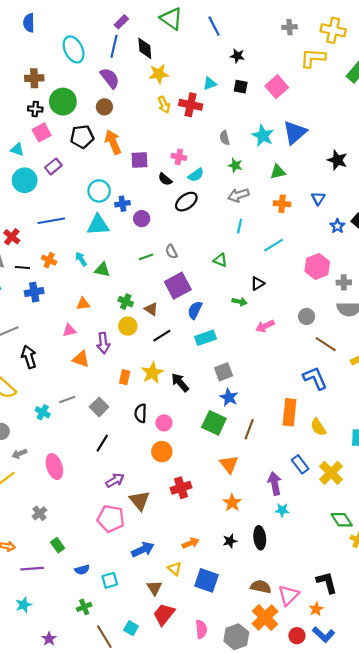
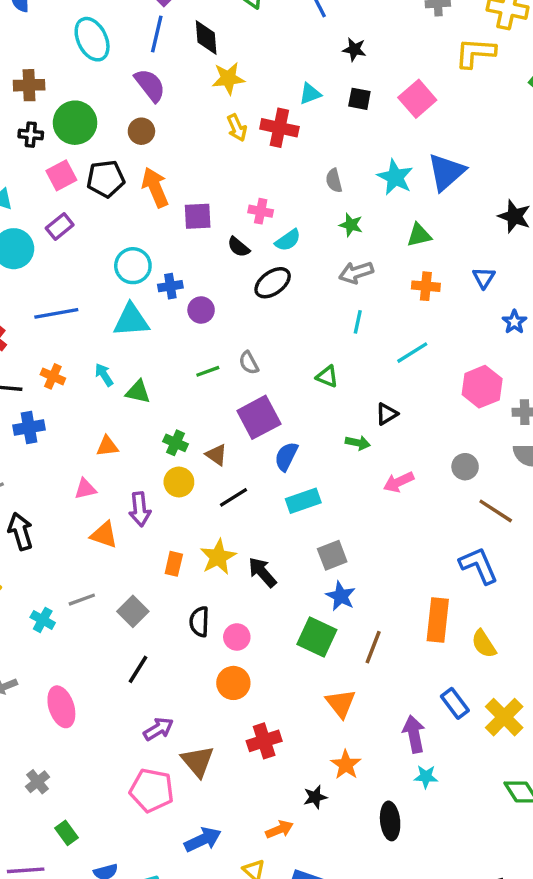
pink square: (42, 132) -> (61, 175), moved
black star: (230, 541) -> (315, 797), moved

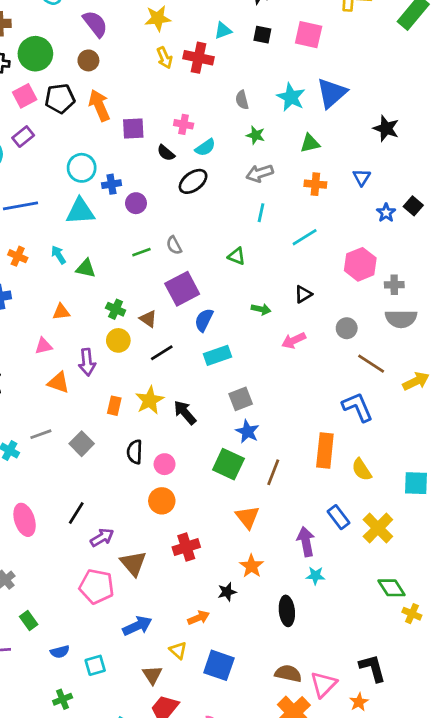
pink square: (417, 99) -> (309, 35), turned -36
black triangle: (387, 414) -> (303, 294), moved
black line: (138, 669) -> (76, 513), moved

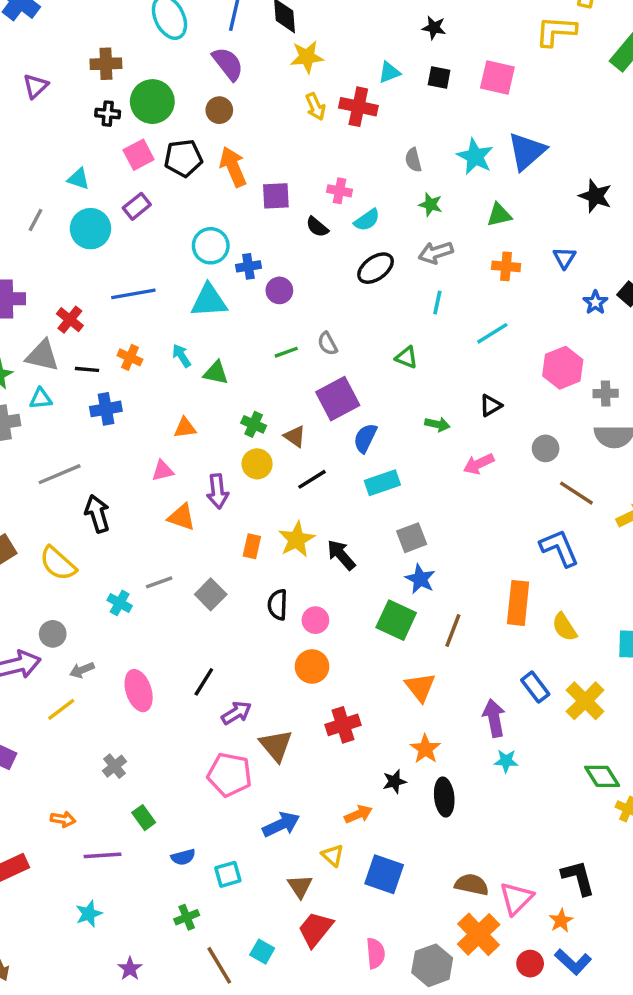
black ellipse: (193, 181) -> (376, 268), moved
black ellipse: (287, 611) -> (444, 797), moved

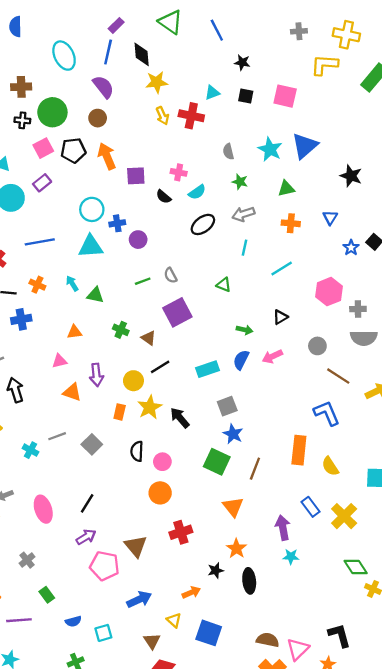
blue semicircle: (365, 438) -> (241, 360), moved
yellow circle: (257, 464) -> (133, 381), moved
purple arrow: (236, 713) -> (86, 537), moved

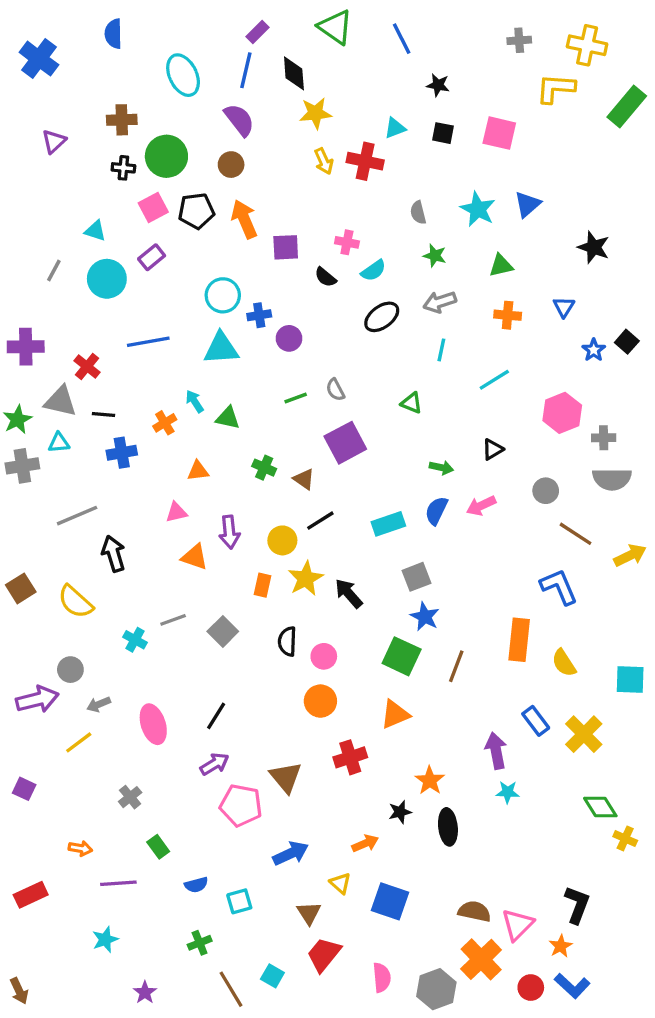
blue triangle: (305, 146) -> (527, 204), size x0.7
orange cross: (37, 285) -> (165, 423), moved, turned 35
orange triangle: (233, 507) -> (395, 714), moved, turned 45
black L-shape: (339, 635) -> (577, 905), turned 36

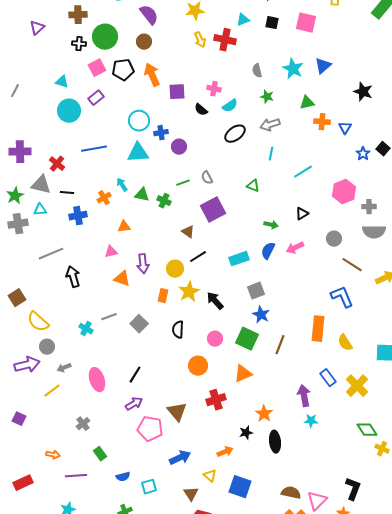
gray line: (54, 271) -> (15, 91), moved
orange cross: (508, 315) -> (322, 122), moved
green cross: (264, 468) -> (164, 201), moved
yellow semicircle: (75, 602) -> (38, 322), moved
pink circle: (324, 656) -> (215, 339), moved

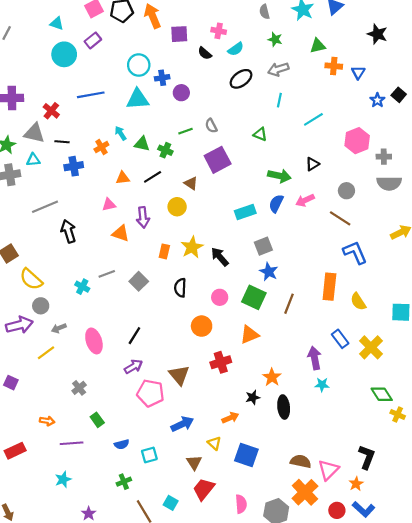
green arrow: (271, 225) -> (279, 176), size x1.5
black line: (198, 257) -> (153, 177), moved
brown line: (352, 265) -> (340, 218), moved
yellow circle: (175, 269) -> (177, 207), moved

